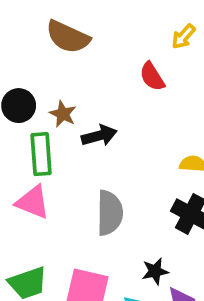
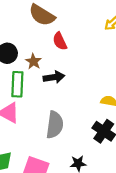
red semicircle: (152, 77) -> (60, 41), moved

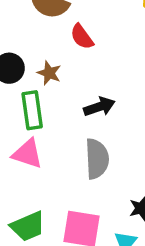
black arrow: (54, 77) -> (99, 107), moved

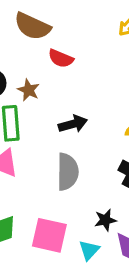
red semicircle: (82, 37) -> (61, 58), turned -35

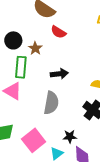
pink square: (49, 235) -> (34, 140), turned 30

